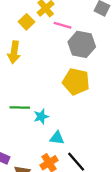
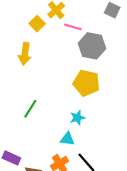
green line: (20, 107) -> (30, 109), turned -60
cyan star: (41, 117) -> (77, 118), moved

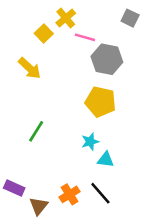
yellow arrow: (25, 54) -> (30, 68), turned -55
cyan triangle: (67, 139) -> (106, 160), moved

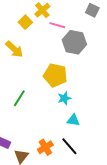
yellow pentagon: (100, 102) -> (55, 75), moved
cyan star: (90, 142) -> (64, 98), moved

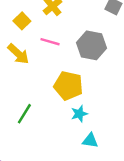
yellow square: (25, 22) -> (22, 21), moved
pink line: (57, 25) -> (50, 42), moved

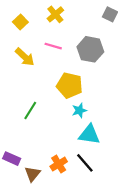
yellow square: (22, 21) -> (20, 22), moved
cyan triangle: (90, 141) -> (89, 135), size x1.5

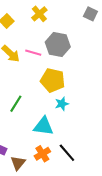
pink line: (53, 46) -> (33, 53), moved
gray hexagon: (90, 49) -> (58, 45), moved
cyan triangle: (89, 135) -> (43, 126), moved

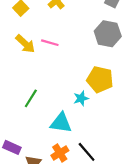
gray hexagon: (58, 45) -> (108, 34), moved
yellow pentagon: (53, 80) -> (100, 79), moved

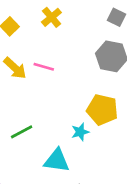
green line: (31, 98) -> (22, 132), turned 30

